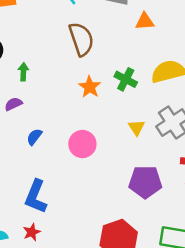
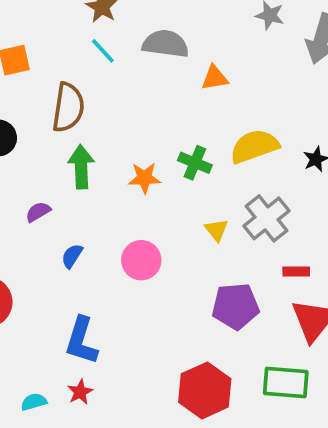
brown semicircle: (81, 39) -> (68, 107), moved, turned 32
green arrow: (23, 72) -> (81, 167), moved, size x1.6
orange star: (90, 87) -> (144, 178), turned -30

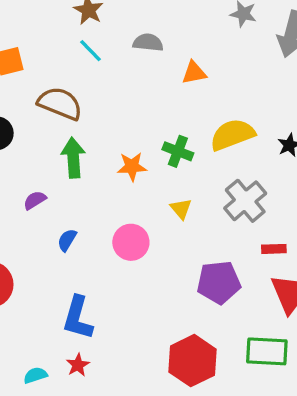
gray semicircle: (165, 44) -> (148, 43), size x0.7
brown semicircle: (68, 107) -> (60, 103), turned -75
yellow triangle: (216, 230) -> (181, 209), moved

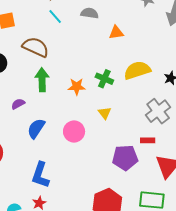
gray cross: (245, 201) -> (158, 111), moved
blue semicircle: (67, 240) -> (36, 128), size x1.5
red rectangle: (274, 249) -> (148, 140), moved

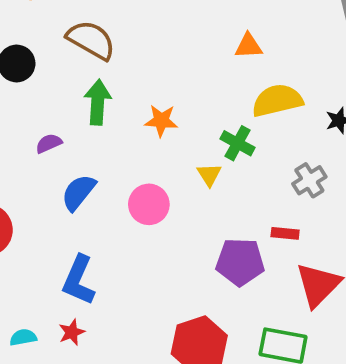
orange triangle: (116, 32) -> (248, 46), moved
green cross: (104, 79) -> (238, 143), moved
gray cross: (158, 111) -> (309, 180), size x0.7

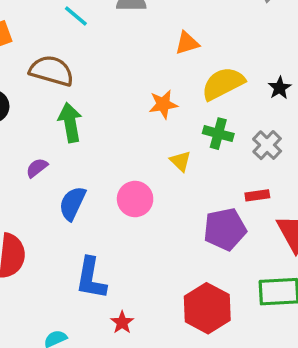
orange star: (161, 121) -> (163, 104), moved
green cross: (238, 143) -> (218, 134), moved
red star: (72, 332) -> (122, 322), moved

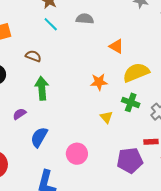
orange triangle: (187, 43) -> (116, 46), turned 42
brown semicircle: (52, 71) -> (33, 56), size x0.6
pink circle: (135, 199) -> (77, 154), moved

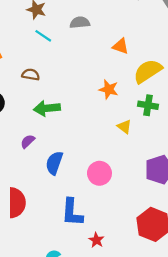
orange star: (99, 82) -> (109, 89), turned 30
green arrow: (42, 88) -> (47, 108), turned -80

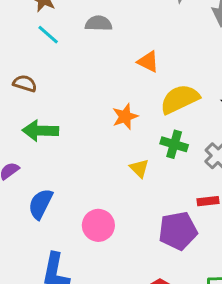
orange star: (109, 89) -> (125, 116), turned 30

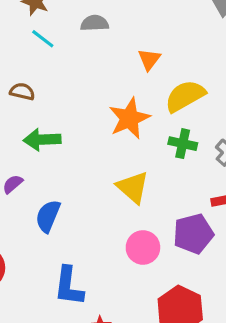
orange triangle: (148, 62) -> (149, 59), turned 45
orange star: (125, 116) -> (129, 118), size x1.5
yellow triangle: (139, 168) -> (133, 187), moved, size x1.6
pink circle: (98, 225) -> (143, 247), moved

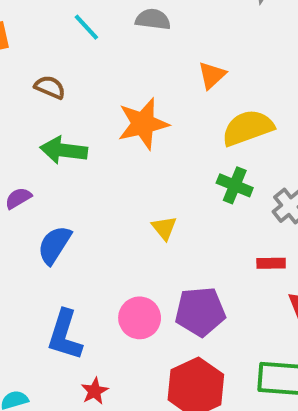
orange star: (129, 118) -> (143, 124), moved
yellow triangle: (133, 187) -> (164, 228), size x0.6
purple pentagon: (193, 234) -> (200, 312), moved
pink circle: (143, 247) -> (140, 318), moved

